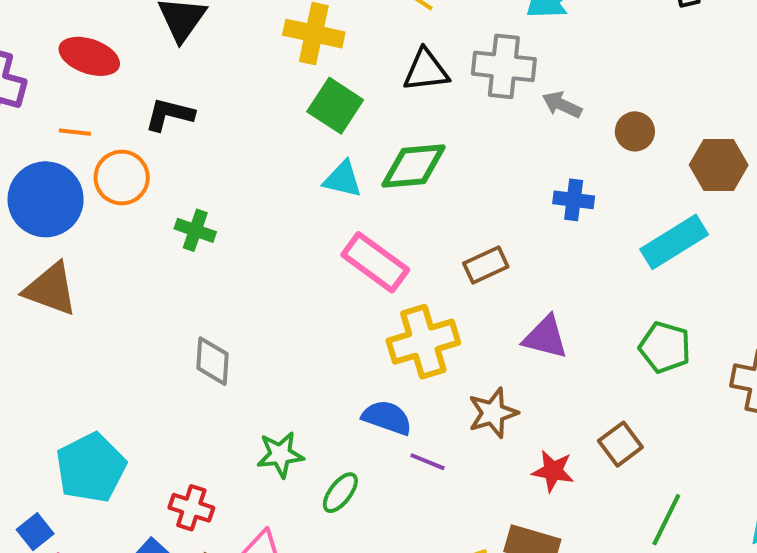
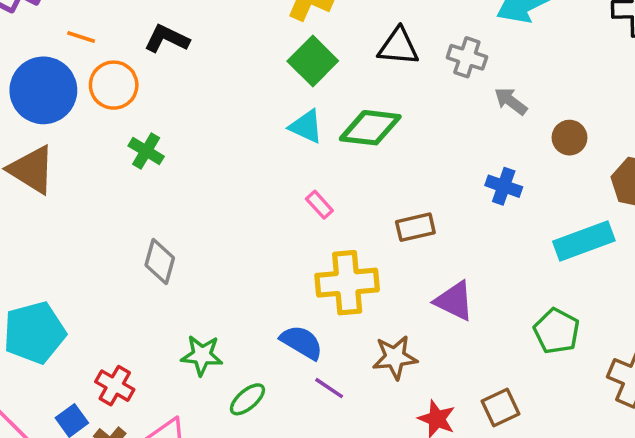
gray cross: (504, 66) -> (467, 57), size x0.7
green cross: (195, 230) -> (146, 151), moved
pink rectangle: (375, 262) -> (319, 205), size x0.5

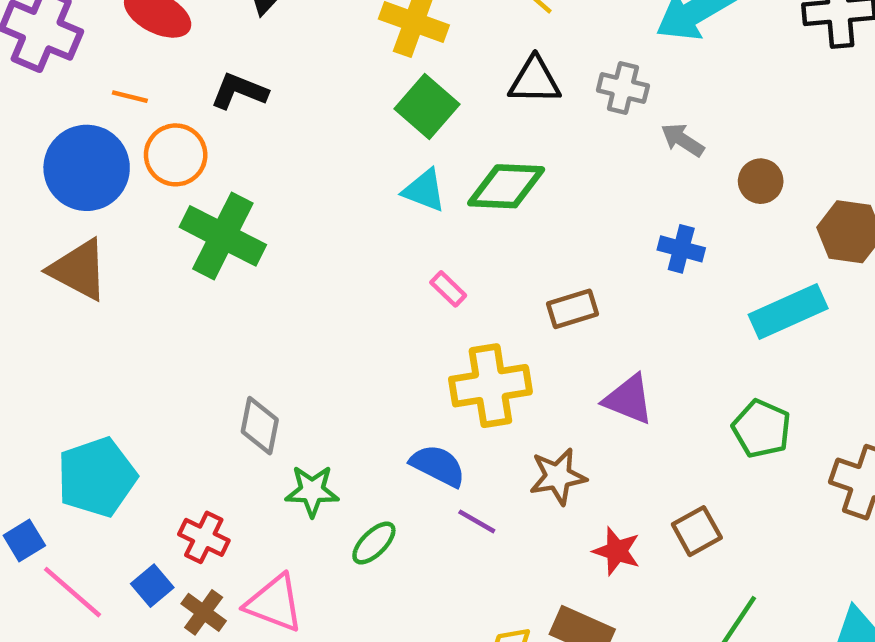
green cross: (146, 151) -> (223, 236), size x1.8
gray diamond: (160, 262) -> (260, 426), moved

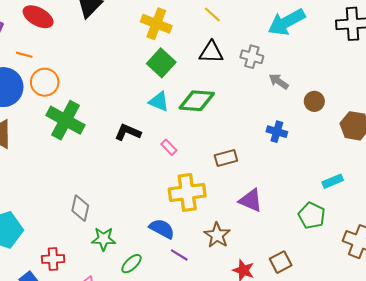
black L-shape: (239, 91) -> (128, 132), moved
cyan rectangle: (788, 311) -> (333, 181), moved, size x0.6
brown star: (558, 476) -> (217, 235), turned -30
red cross: (204, 537) -> (53, 259), turned -30

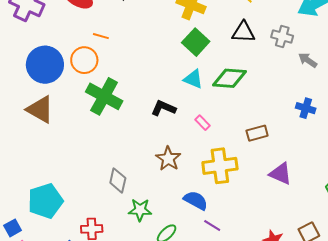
orange line: (24, 55) -> (101, 36), moved
brown star: (217, 235) -> (168, 159), moved

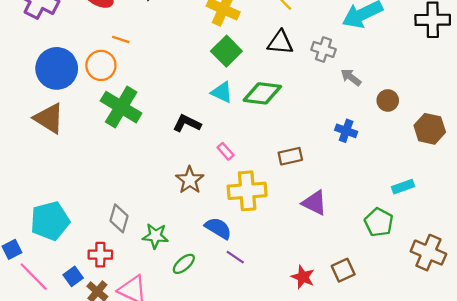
pink rectangle: (203, 123) -> (226, 151), moved
gray diamond: (118, 180) -> (119, 218), moved

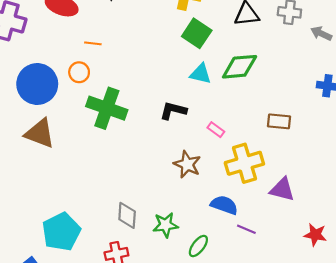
orange circle: (101, 65) -> (79, 72), size x0.7
brown rectangle: (290, 156) -> (279, 121), turned 30
purple triangle: (314, 203) -> (282, 189), moved

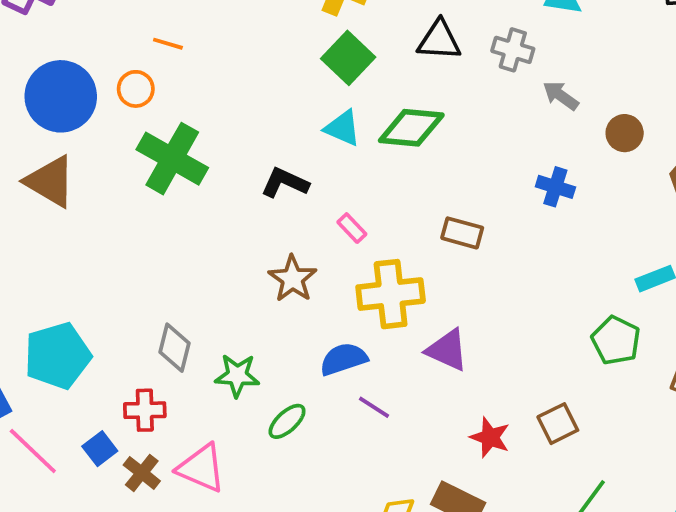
blue semicircle: (224, 205) -> (343, 359), turned -48

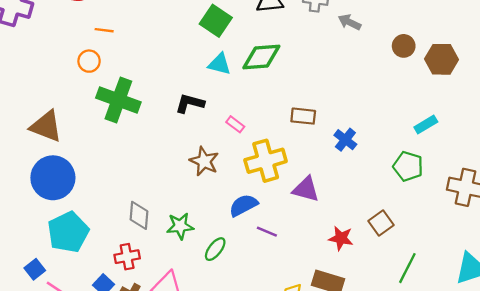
blue circle: (61, 96) -> (53, 178), moved
brown circle: (625, 133) -> (404, 46), moved
blue cross: (555, 187) -> (345, 140), moved, turned 30

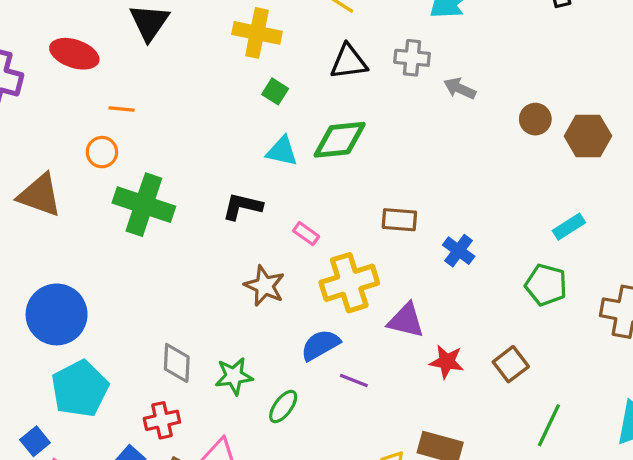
green square: (216, 21) -> (275, 91), size x0.6
brown triangle: (46, 126) -> (40, 195), moved
red star: (341, 238) -> (447, 362), moved

